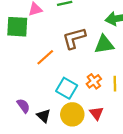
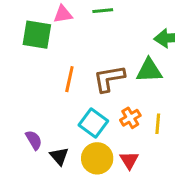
brown L-shape: (74, 38) -> (109, 78), moved
orange line: (45, 57) -> (69, 79), turned -42

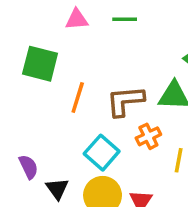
green square: (37, 35) -> (40, 64), moved
orange cross: (130, 118) -> (148, 136), moved

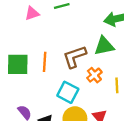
green square: (40, 64) -> (18, 64), moved

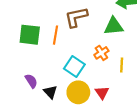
brown L-shape: (75, 57) -> (76, 17), moved

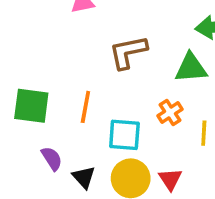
green square: (30, 35) -> (31, 106), moved
orange line: (55, 35) -> (85, 107), moved
cyan square: (74, 66) -> (124, 135), turned -30

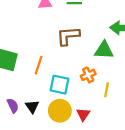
purple semicircle: (52, 158) -> (13, 106), moved

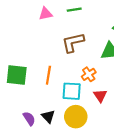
orange cross: (88, 75) -> (89, 74), moved
red triangle: (83, 114) -> (100, 96), moved

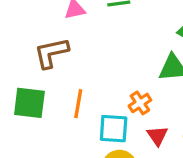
brown L-shape: (73, 42) -> (51, 53), moved

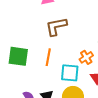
brown L-shape: (51, 53) -> (56, 26), moved

